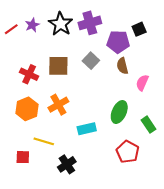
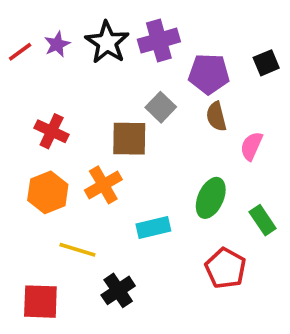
black square: (139, 29) -> (266, 63), moved
brown square: (58, 66) -> (129, 139), moved
red square: (23, 157) -> (40, 302), moved, size x1.5

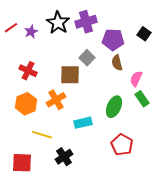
purple star: (57, 44) -> (31, 32), moved
black square: (266, 63) -> (144, 34), turned -32
green rectangle: (263, 220) -> (142, 99), moved

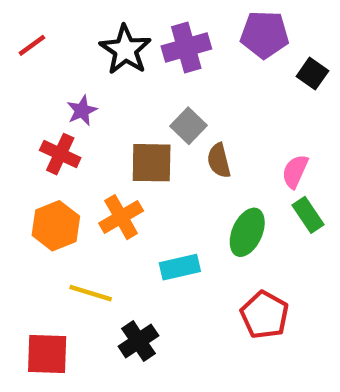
red line: (11, 28) -> (32, 45), moved
purple star: (31, 32) -> (82, 111), moved
purple pentagon: (113, 40) -> (265, 34), moved
brown semicircle: (117, 63) -> (219, 161), moved

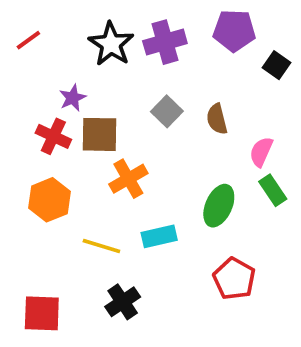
brown semicircle: (219, 161) -> (217, 119), moved
brown square: (152, 163) -> (100, 134), moved
orange cross: (121, 217) -> (128, 179), moved
yellow line: (91, 293) -> (101, 246), moved

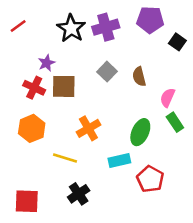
orange cross: (128, 179) -> (88, 128), moved
cyan rectangle: (159, 236) -> (119, 161), moved

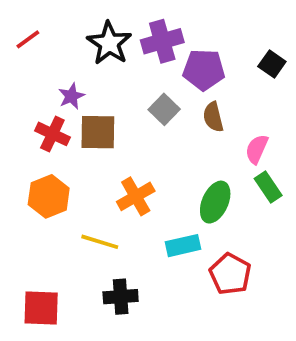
purple pentagon: (150, 20) -> (204, 70), moved
black cross: (79, 194) -> (121, 297), turned 30

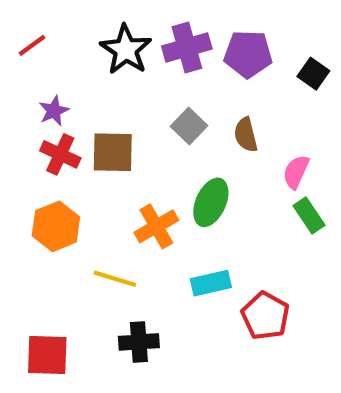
purple pentagon: (204, 70) -> (248, 54), moved
purple star: (71, 96) -> (54, 111), moved
green ellipse: (215, 202) -> (211, 202), moved

